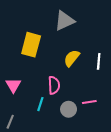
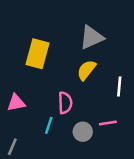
gray triangle: (64, 21) -> (92, 37), moved
white line: (99, 61) -> (119, 86), moved
pink triangle: (13, 85) -> (16, 103), turned 49

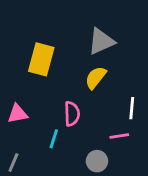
white line: (119, 86) -> (132, 108), moved
gray circle: (83, 132) -> (97, 161), moved

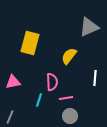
gray triangle: (101, 41) -> (89, 27), moved
pink line: (119, 136) -> (66, 98), moved

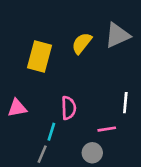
yellow semicircle: (69, 56) -> (82, 43), moved
pink line: (66, 98) -> (107, 129), moved
gray line: (10, 117) -> (42, 154), moved

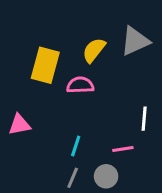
pink semicircle: (69, 108) -> (80, 85), moved, turned -90
cyan line: (51, 132) -> (76, 146), moved
gray line: (42, 154) -> (73, 178), moved

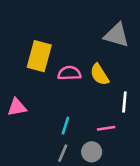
gray triangle: (135, 41) -> (117, 35), turned 40
yellow semicircle: (94, 50) -> (100, 74), moved, turned -70

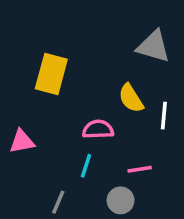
pink semicircle: (69, 73) -> (98, 129), moved
white line: (124, 102) -> (164, 116), moved
gray line: (63, 153) -> (58, 202), moved

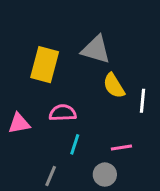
gray triangle: (153, 46) -> (96, 50), moved
pink semicircle: (98, 129) -> (63, 113), moved

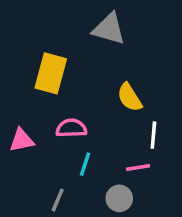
gray triangle: (96, 50) -> (109, 29), moved
white line: (142, 101) -> (153, 135), moved

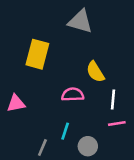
pink semicircle: (71, 128) -> (73, 95), moved
cyan line: (85, 164) -> (65, 131), moved
pink line: (138, 168) -> (117, 124), moved

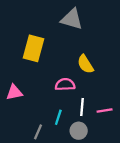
white line: (113, 100) -> (82, 107), moved

